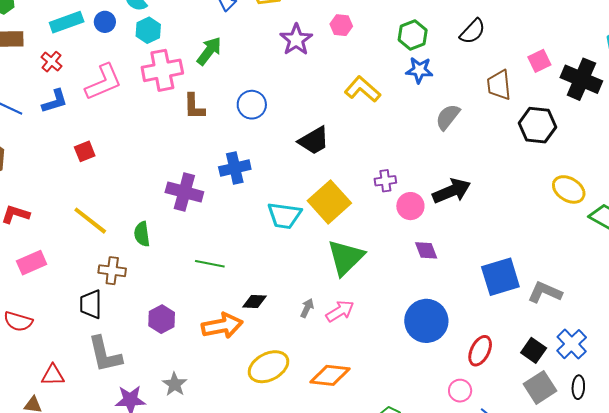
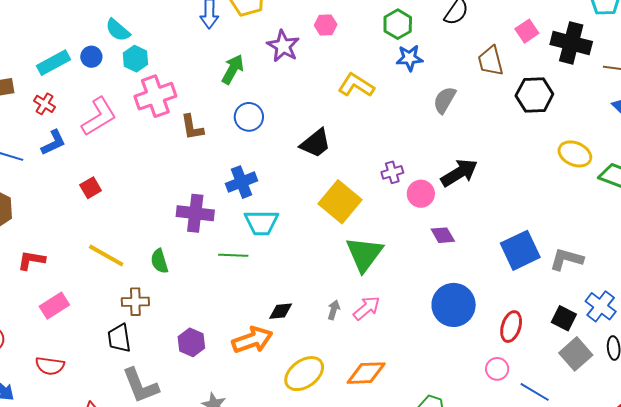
green arrow: (209, 51) -> (233, 69), moved
cyan trapezoid: (284, 216) -> (261, 223), moved
green line: (210, 264) -> (233, 255), moved

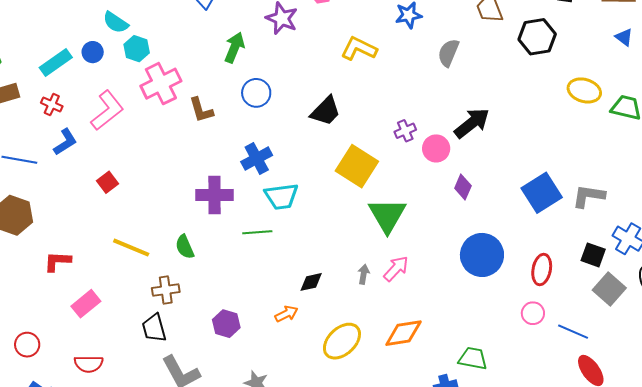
purple diamond: (443, 235) -> (463, 187), turned 60
orange arrow: (252, 340) -> (286, 314), size x0.6

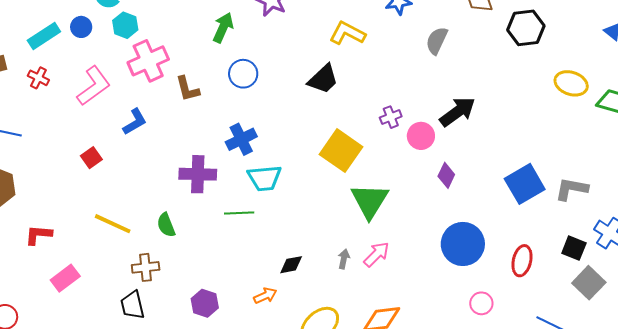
black trapezoid: (326, 111) -> (323, 79), moved
blue L-shape: (65, 142) -> (135, 122), moved
pink circle: (533, 313) -> (481, 303), moved

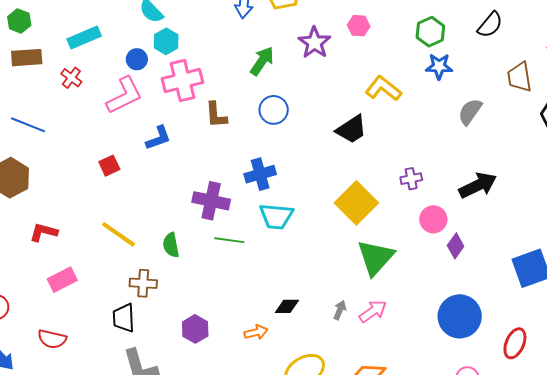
blue circle: (81, 27) -> (137, 59), moved
pink circle: (421, 136) -> (433, 219), moved
green line: (239, 213) -> (229, 240), moved

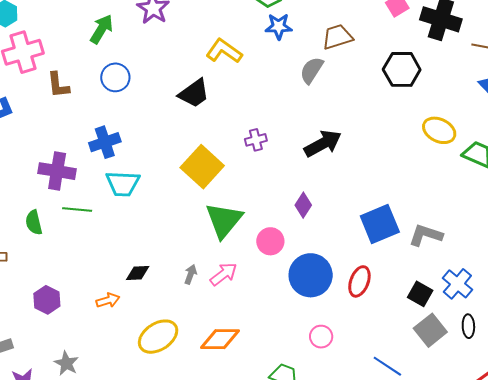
brown trapezoid: (520, 77) -> (337, 37), moved, turned 84
pink circle: (433, 219) -> (270, 241), moved
green semicircle: (171, 245) -> (34, 222), moved
red ellipse: (515, 343) -> (359, 281), moved

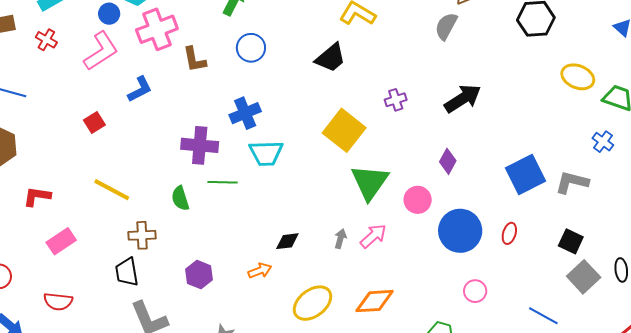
red ellipse: (359, 281) -> (509, 233), size x0.7
blue cross: (457, 284) -> (603, 142), moved, size x0.7

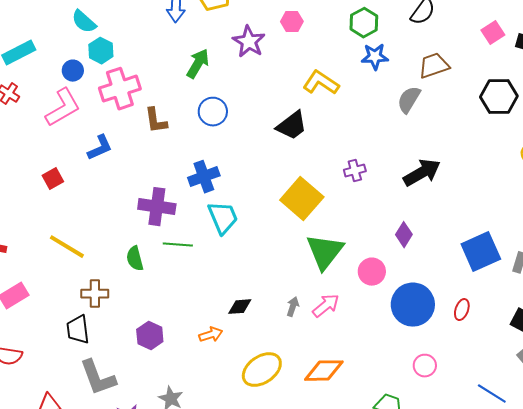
cyan trapezoid: (266, 153) -> (223, 218), turned -114

